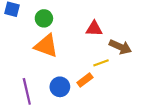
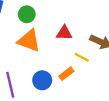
red triangle: (94, 29) -> (64, 33), moved
yellow line: (101, 63) -> (82, 57), turned 48

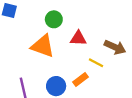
green circle: (27, 14) -> (54, 19), moved

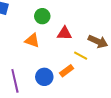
orange triangle: (43, 46) -> (32, 40), size x0.7

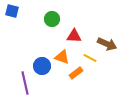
orange triangle: (32, 40) -> (62, 57), moved
blue circle: (44, 77) -> (42, 66), moved

